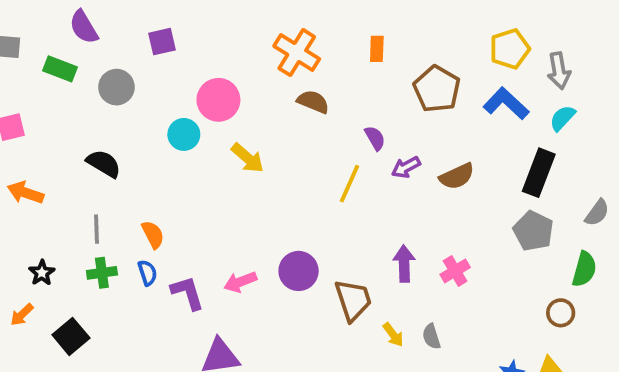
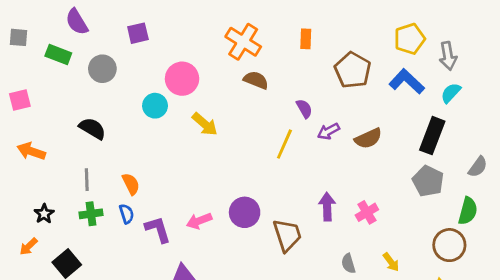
brown circle: (561, 313) -> (449, 245), size x1.5
yellow arrow: (393, 335) -> (391, 262), moved

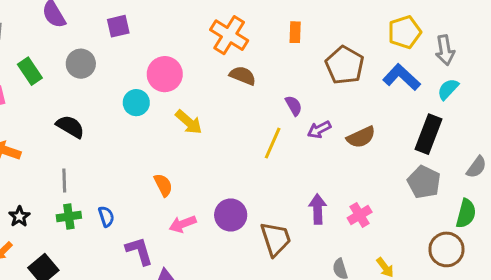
green rectangle: (58, 55) -> (30, 71), moved, turned 35
orange semicircle: (131, 184) -> (163, 185), moved
purple L-shape: (158, 229) -> (139, 251), moved

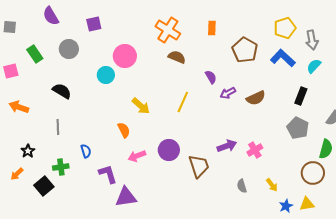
yellow arrow: (189, 122) -> (141, 106), moved
black rectangle: (429, 134) -> (301, 96), size x0.7
yellow line: (273, 143) -> (183, 102), moved
purple arrow: (318, 209) -> (227, 146), turned 72
green cross: (69, 217) -> (61, 167), moved

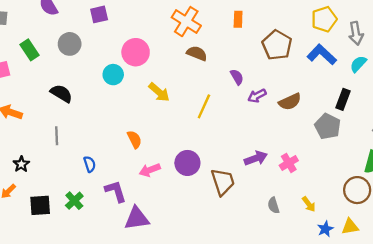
yellow arrow: (141, 106) -> (159, 92), moved
gray pentagon: (298, 128) -> (328, 126), moved
green cross: (61, 167) -> (74, 201), moved, turned -35
black square: (44, 186) -> (40, 205), turned 36

